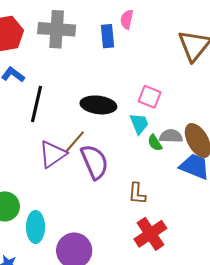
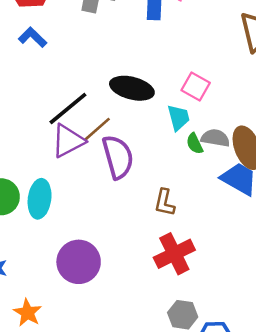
black line: (36, 104) -> (68, 108), moved, turned 30
cyan ellipse: (36, 227) -> (40, 199), moved

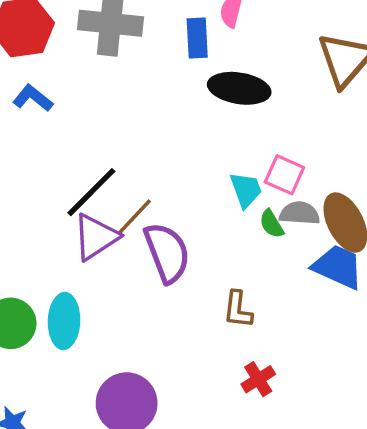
pink square: (196, 87) -> (284, 175), moved
black ellipse: (132, 88) -> (239, 88), moved
red cross: (174, 254) -> (258, 379), size x0.6

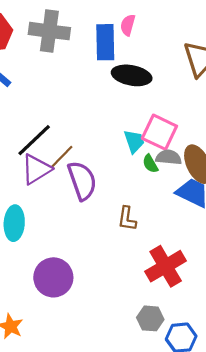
blue rectangle: (197, 38) -> (105, 42), size x1.4
pink square: (284, 175) -> (159, 132), size x1.4
red cross: (258, 379) -> (166, 266), moved, size x1.8

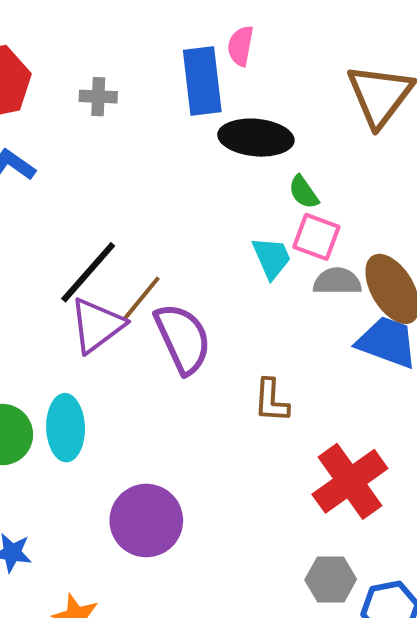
gray cross: (49, 31) -> (98, 97), moved, size x0.5
pink square: (159, 132) -> (316, 237), size x0.7
green semicircle: (150, 164) -> (304, 192), moved

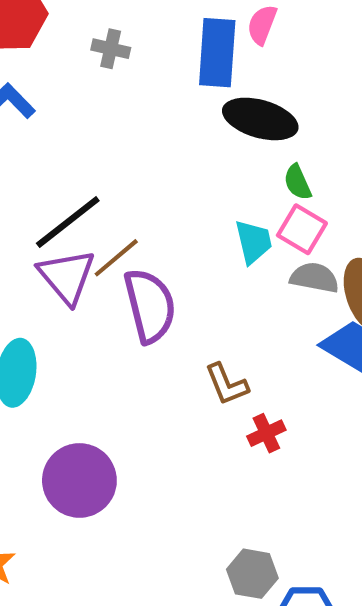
purple triangle: (97, 325) -> (67, 276), turned -44
brown L-shape: (271, 401) -> (227, 384), turned -36
red cross: (350, 481) -> (266, 433), moved, size x0.5

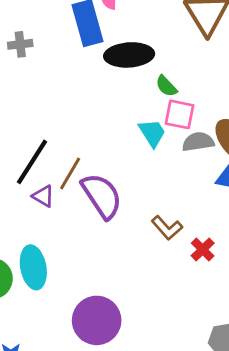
purple triangle: (67, 276) -> (43, 196), size x0.6

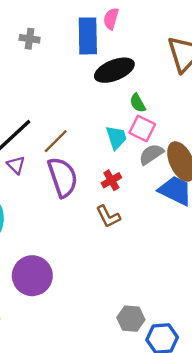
black ellipse: (129, 55) -> (114, 70), turned -33
gray semicircle: (198, 142) -> (151, 154), turned -40
brown line: (70, 173) -> (56, 141), moved
red cross: (203, 249) -> (111, 180), moved

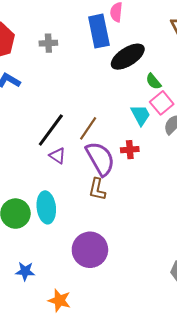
pink square: (142, 128) -> (162, 103), turned 35
red cross: (111, 180) -> (130, 150), moved, turned 36
brown L-shape: (108, 216) -> (97, 189), moved, turned 50

